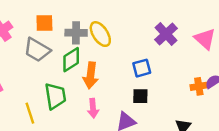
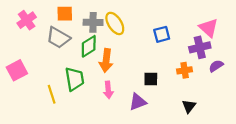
purple cross: (166, 34) -> (200, 47), moved, turned 30
blue square: (142, 68) -> (162, 34), moved
orange cross: (199, 86) -> (185, 70), moved

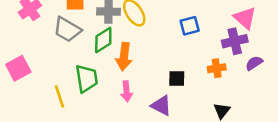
purple triangle: (138, 102) -> (161, 106), turned 48

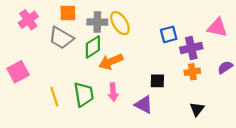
pink triangle: (245, 18) -> (217, 28), turned -30
purple cross: (235, 41) -> (191, 48), moved
orange arrow: (124, 57) -> (111, 62), turned 60
green trapezoid: (87, 79) -> (84, 94), moved

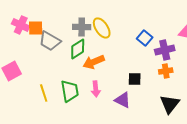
orange square: (68, 13) -> (36, 28), moved
pink cross: (28, 20) -> (21, 25), turned -30
blue square: (169, 34) -> (145, 38), turned -35
black triangle: (197, 109) -> (170, 104), size x1.5

